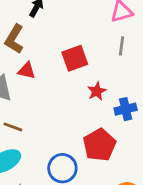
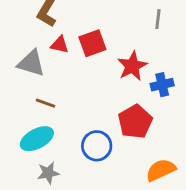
red square: (75, 58) -> (92, 43), moved
red star: (97, 91) -> (132, 66), size x1.5

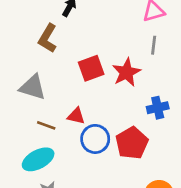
red triangle: (60, 45) -> (76, 116), moved
red star: (132, 66) -> (126, 72), moved
blue circle: (97, 146) -> (95, 139), moved

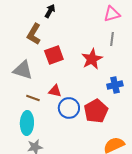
red square: (91, 68) -> (54, 55), moved
cyan ellipse: (38, 159) -> (27, 123), turned -60

